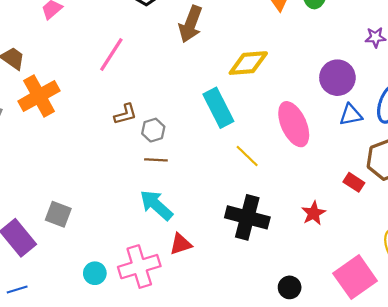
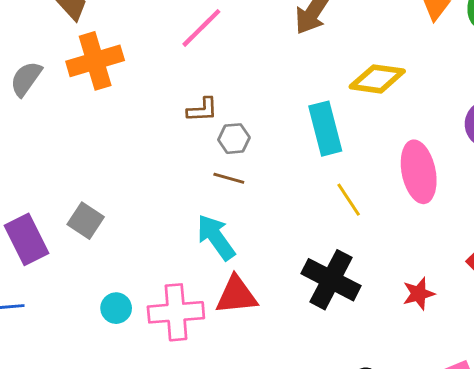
red triangle: (181, 244) -> (236, 295), size x1.4

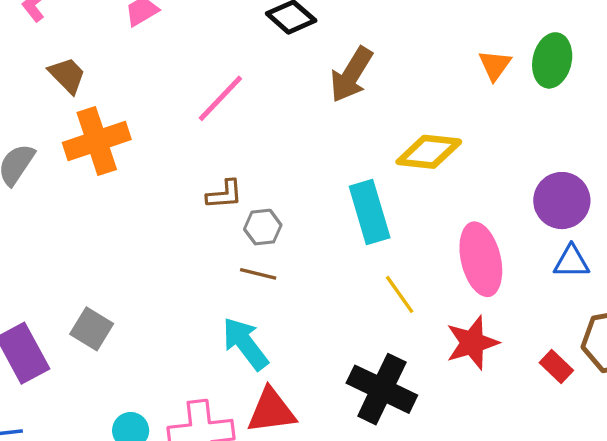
red star: (419, 294) -> (472, 343), moved, size x1.4

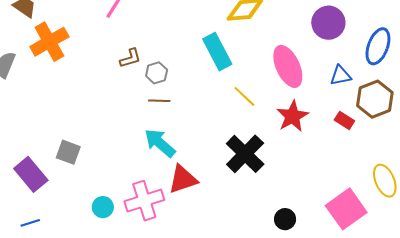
blue triangle: (571, 262) -> (341, 76), moved
black cross: (382, 389) -> (245, 154), turned 30

